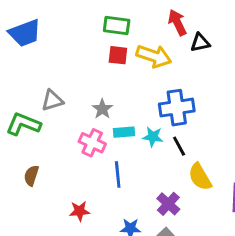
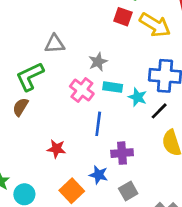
green L-shape: (23, 124) -> (30, 76), moved, turned -60
black line: (179, 146) -> (159, 111), turned 60
purple cross: (168, 204) -> (122, 153), moved, turned 30

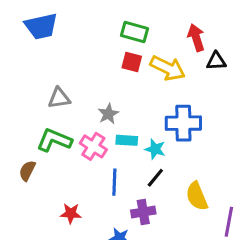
green L-shape: (30, 76) -> (54, 140), moved, turned 52
black line: (159, 111) -> (155, 178), moved

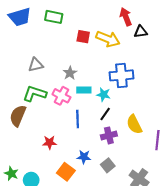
green rectangle: (135, 32) -> (54, 17), moved
brown semicircle: (27, 171) -> (18, 116), size x1.5
purple cross: (143, 212) -> (109, 135), moved

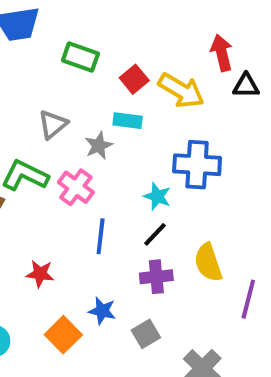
green rectangle: (54, 17) -> (80, 57), moved
red square: (83, 37) -> (134, 79), turned 32
gray triangle: (36, 65) -> (53, 124), moved, turned -35
cyan rectangle: (84, 90) -> (128, 121), moved

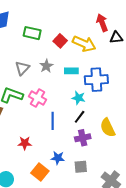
cyan rectangle: (128, 121) -> (71, 71), moved
gray star: (99, 146) -> (46, 66), moved
gray square: (146, 334) -> (81, 167), turned 32

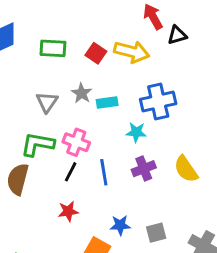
cyan rectangle: (71, 71) -> (107, 103), moved
black line: (80, 117) -> (71, 172), moved
purple cross: (83, 138) -> (144, 169), moved

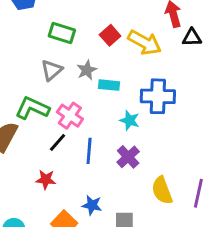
green rectangle: (53, 48) -> (62, 33), moved
purple cross: (144, 169) -> (128, 157), turned -35
yellow semicircle: (186, 169) -> (162, 190), moved

